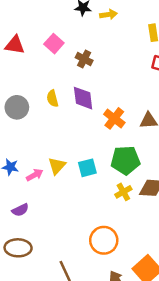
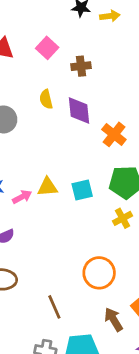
brown cross: (84, 59) -> (81, 66), turned -35
yellow semicircle: (53, 98) -> (46, 99), moved
yellow triangle: (57, 166) -> (47, 187), turned 42

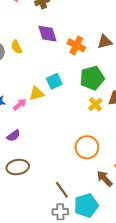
yellow semicircle: (46, 99) -> (16, 47), moved
cyan square: (82, 190) -> (54, 81), moved
brown line: (54, 307) -> (62, 190), moved

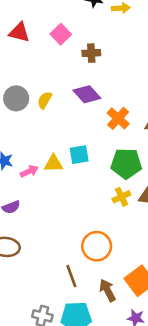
purple diamond: (47, 34) -> (87, 94), turned -40
yellow semicircle: (16, 47) -> (45, 100), turned 40
brown line: (62, 190) -> (71, 276), moved

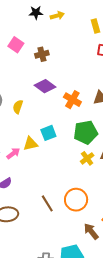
yellow semicircle: (45, 100) -> (18, 107), moved
brown line: (71, 276) -> (47, 203), moved

